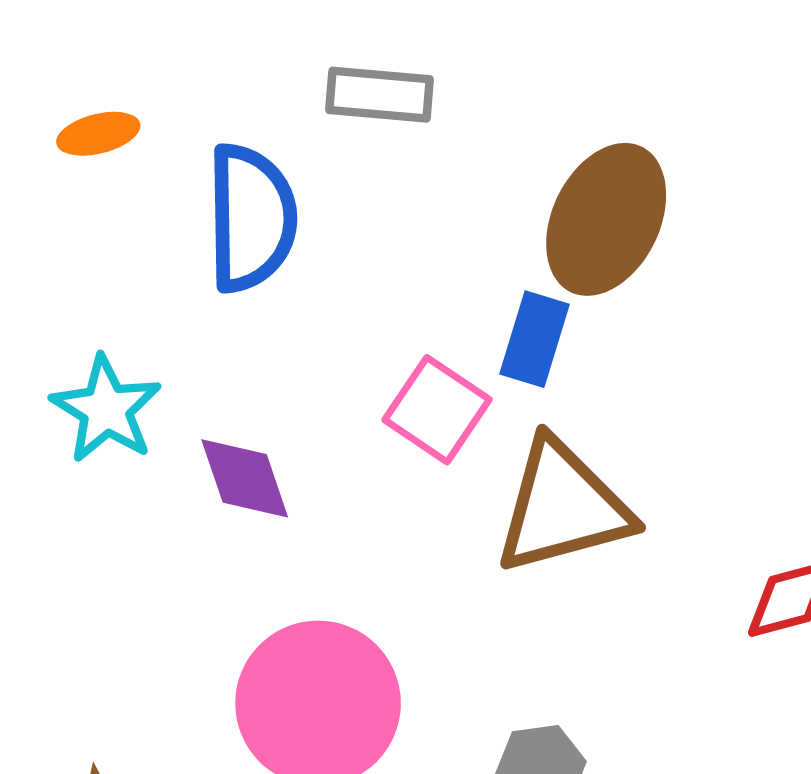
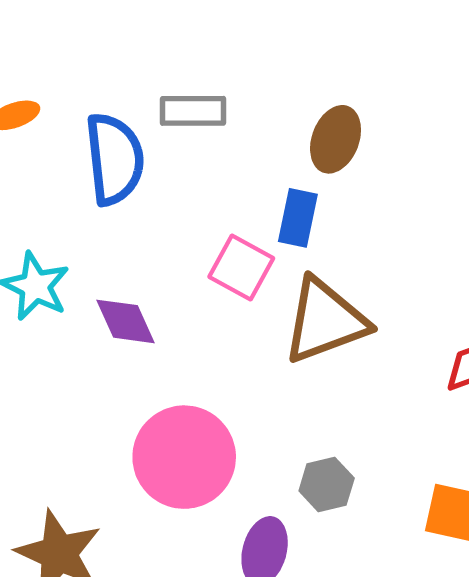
gray rectangle: (380, 95) -> (193, 111), moved
brown ellipse: (606, 219) -> (336, 139), size x0.7

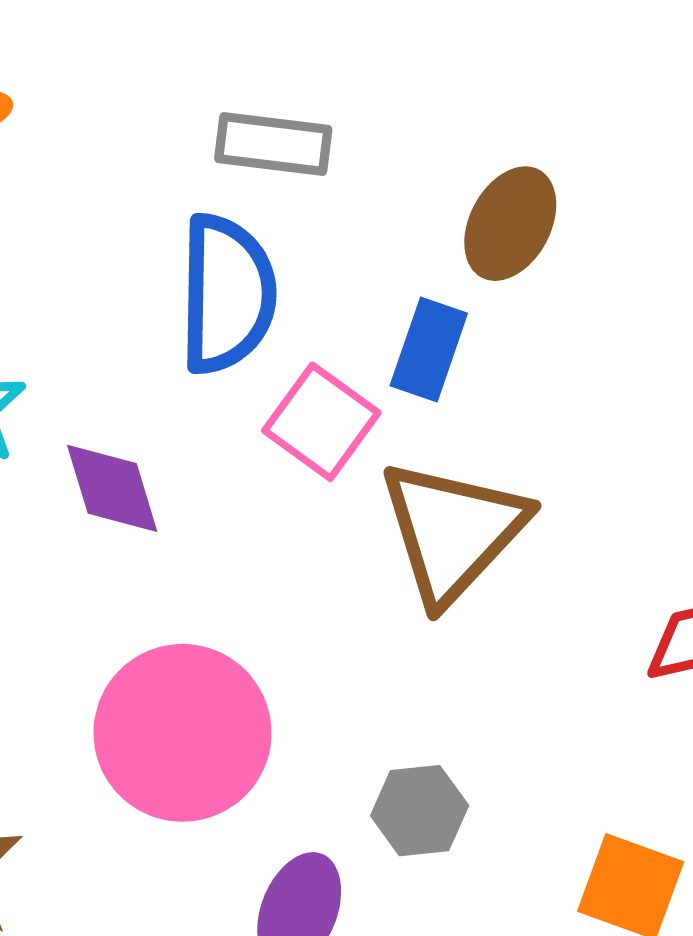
blue semicircle: (115, 159) -> (227, 294), moved
brown triangle: (325, 321) -> (453, 531), turned -34

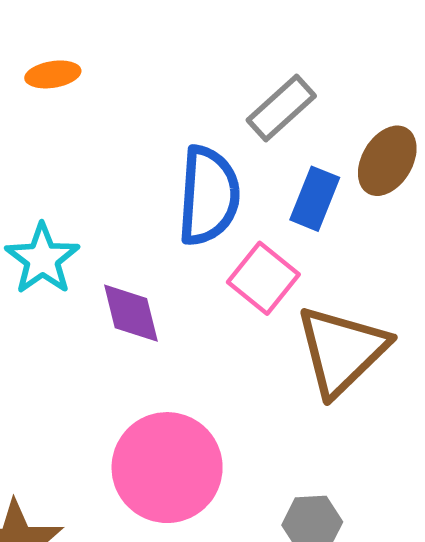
gray rectangle: (273, 144) -> (281, 108), moved, turned -52
blue rectangle: (429, 350) -> (315, 199), moved

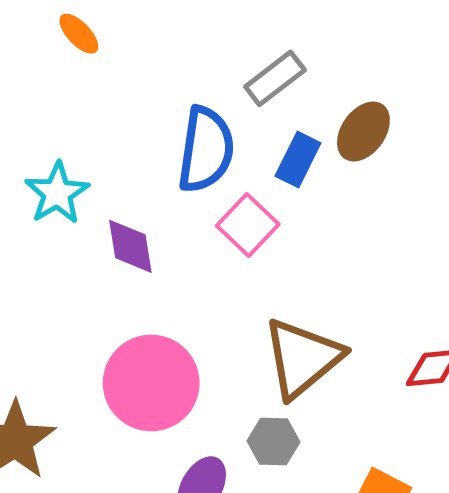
orange ellipse: (53, 74) -> (79, 34), turned 51
brown triangle: (342, 350) -> (303, 358), moved

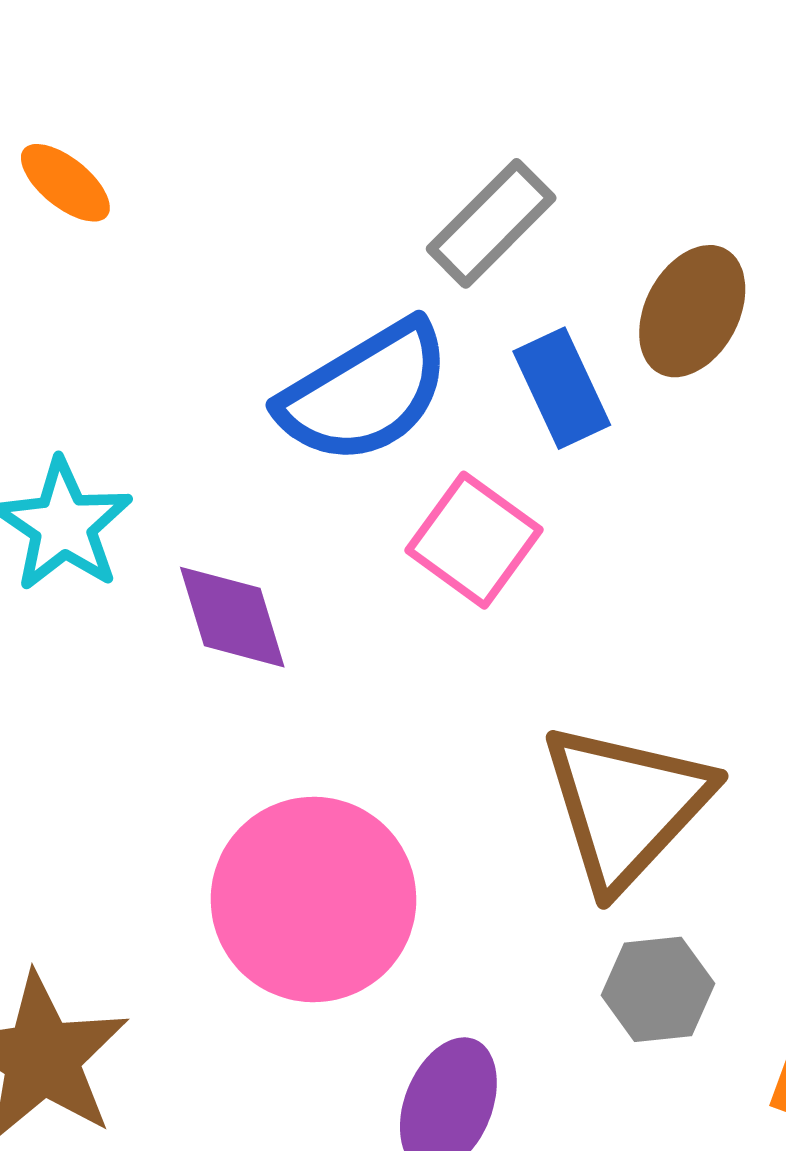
blue semicircle: (206, 150) -> (365, 392), turned 58
blue rectangle: (298, 160) -> (562, 388), turned -44
gray hexagon: (273, 441) -> (658, 989), moved

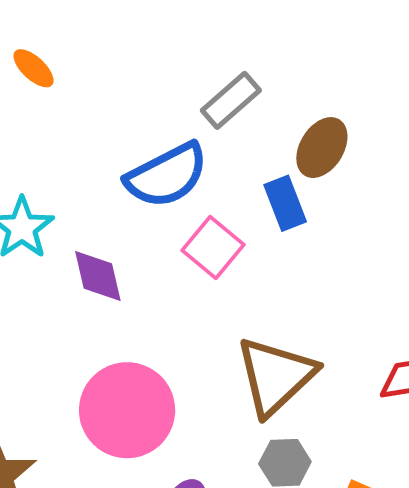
blue rectangle: (562, 388) -> (285, 203), moved

